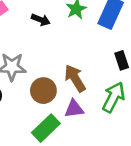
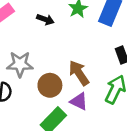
purple triangle: (74, 109) -> (79, 101), turned 36

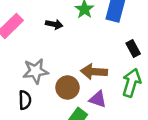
brown arrow: (79, 73) -> (94, 72), turned -45

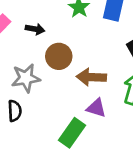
black arrow: (54, 24) -> (35, 29), moved
brown circle: (67, 88) -> (59, 56), moved

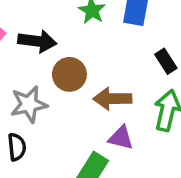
black arrow: (35, 29) -> (37, 41), size x1.5

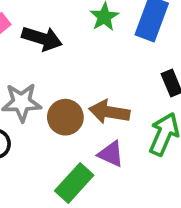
brown circle: (69, 74) -> (65, 117), moved

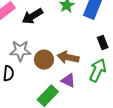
black arrow: (42, 38) -> (32, 16), turned 130

